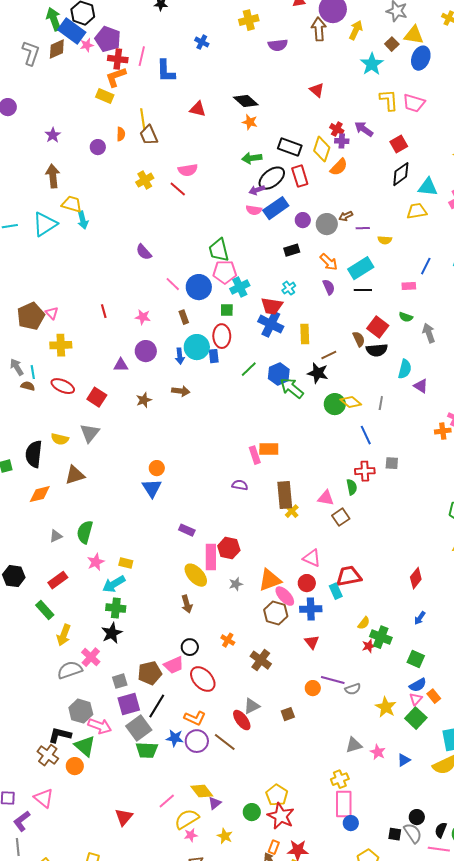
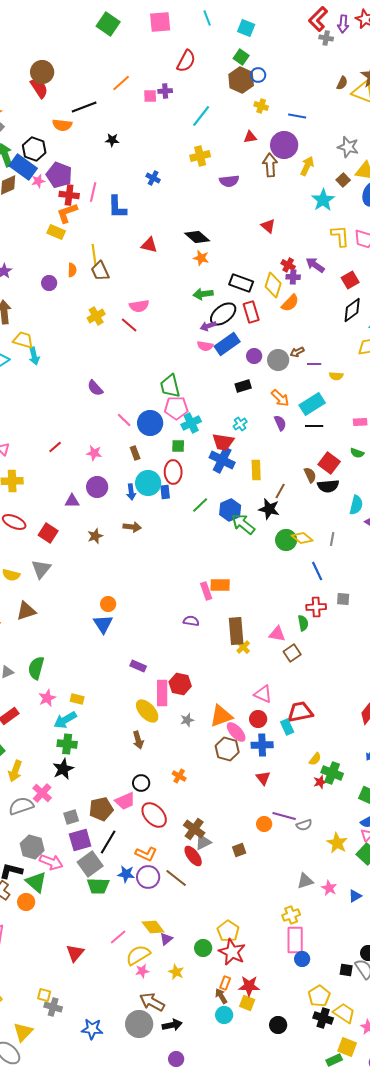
red line: (104, 311) -> (55, 447), turned 64
brown line: (329, 355) -> (280, 491), turned -35
brown cross: (261, 660) -> (194, 829), moved

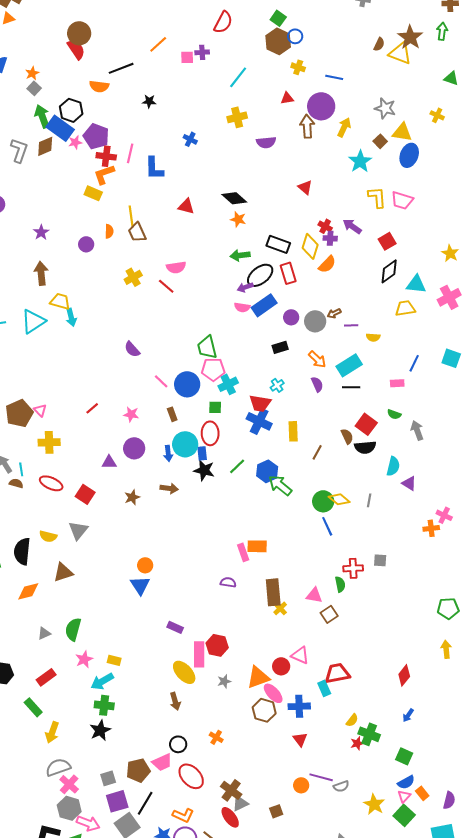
black star: (269, 509) -> (204, 470), moved
blue line: (317, 571) -> (327, 526), moved
red circle: (258, 719) -> (281, 666), moved
pink cross: (42, 793) -> (69, 784), moved

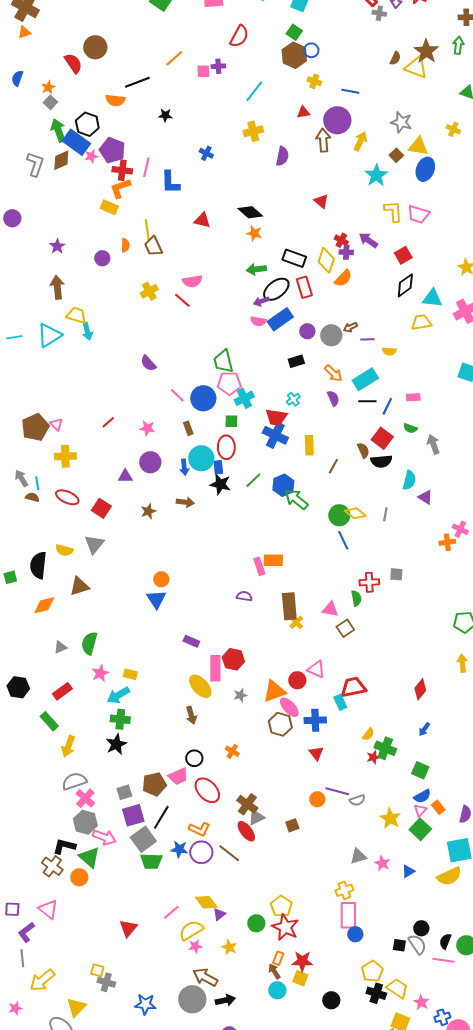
red semicircle: (76, 49) -> (73, 63), moved
purple semicircle: (266, 142) -> (282, 156), turned -72
blue line: (414, 363) -> (387, 406), moved

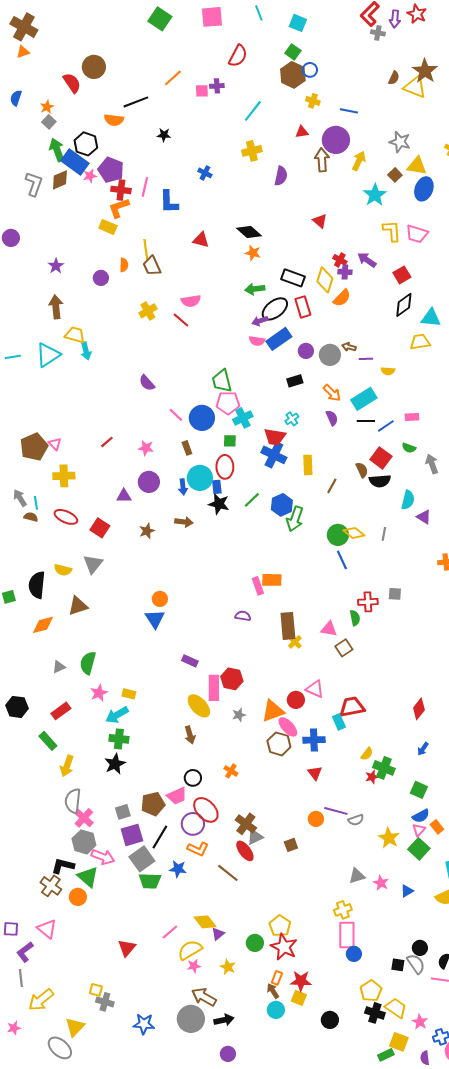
brown arrow: (350, 327) -> (349, 347), turned 40
blue line: (387, 406) -> (386, 426), turned 30
green arrow: (296, 499) -> (295, 519), turned -110
gray semicircle: (74, 781) -> (73, 801), turned -65
purple circle: (201, 852) -> (193, 824), moved

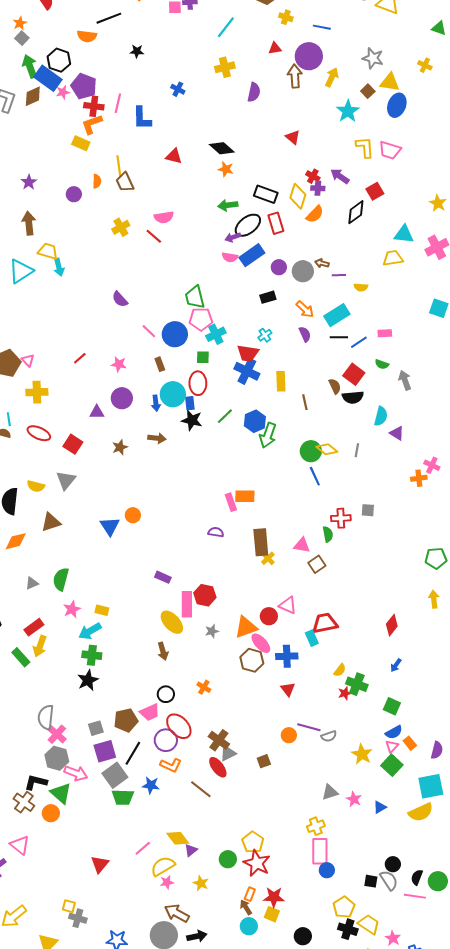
black diamond: (404, 305) -> (356, 212), moved
brown line: (332, 486) -> (305, 402), turned -42
blue triangle: (155, 619) -> (110, 526), moved
yellow arrow: (67, 766) -> (40, 646), moved

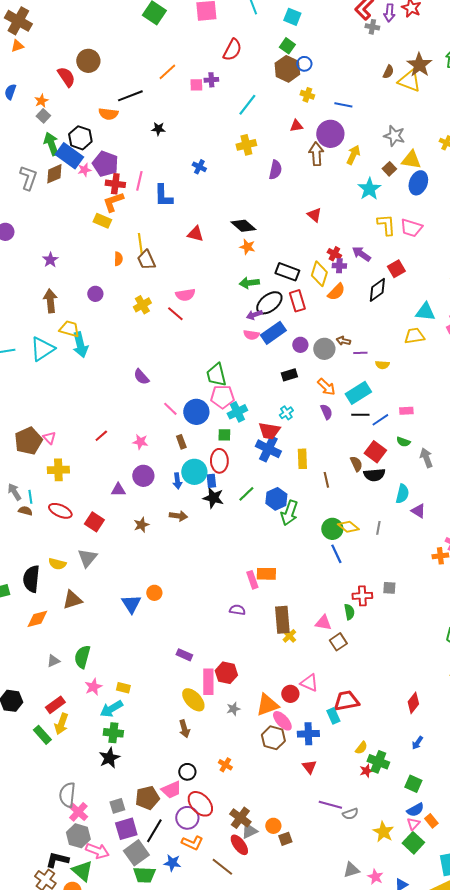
purple circle: (74, 194) -> (95, 294), moved
cyan arrow: (59, 267) -> (80, 345), size x1.4
orange circle: (289, 735) -> (273, 826), moved

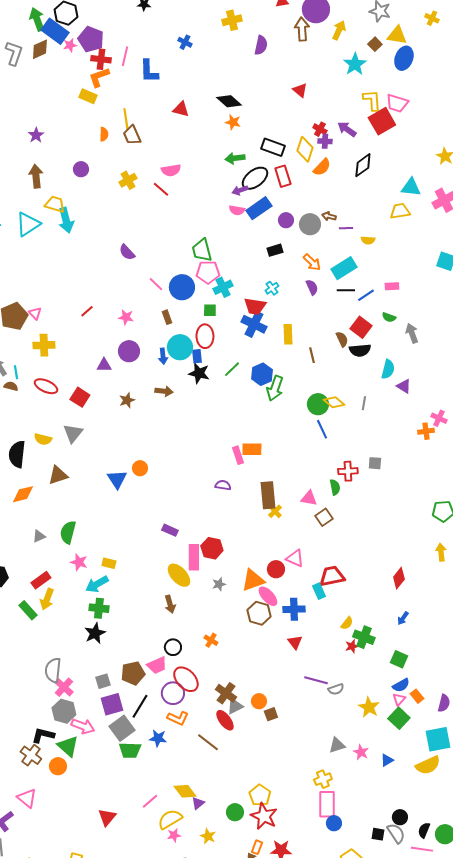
red square: (396, 269) -> (382, 121), moved, size x1.5
pink star: (93, 687) -> (79, 562), turned -30

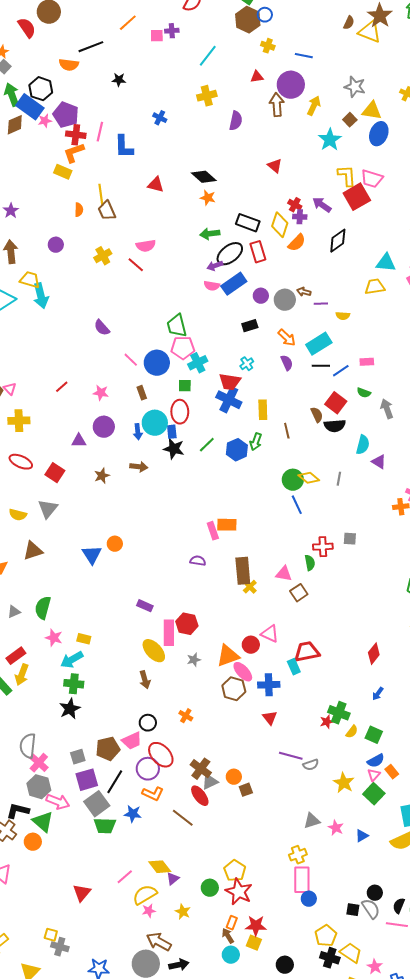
green arrow: (275, 388) -> (256, 442), moved, size x0.7
yellow semicircle: (347, 623) -> (352, 732), moved

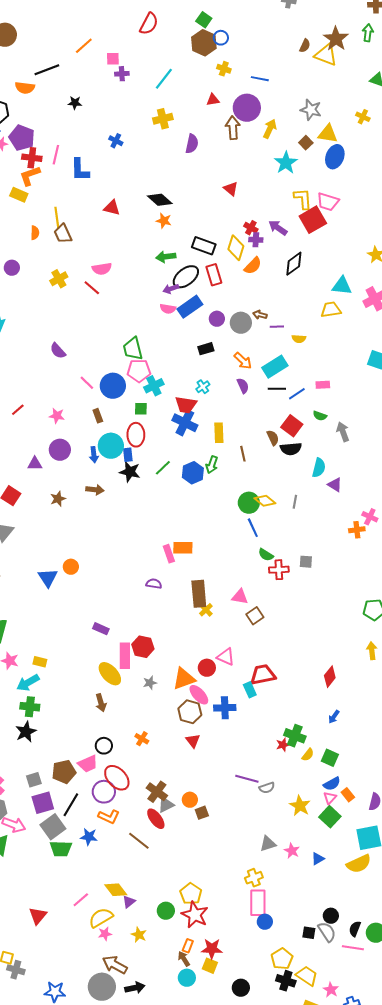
purple cross: (172, 31) -> (122, 74), moved
green semicircle: (310, 563) -> (266, 555), moved, turned 133
red triangle: (270, 718) -> (193, 741), moved

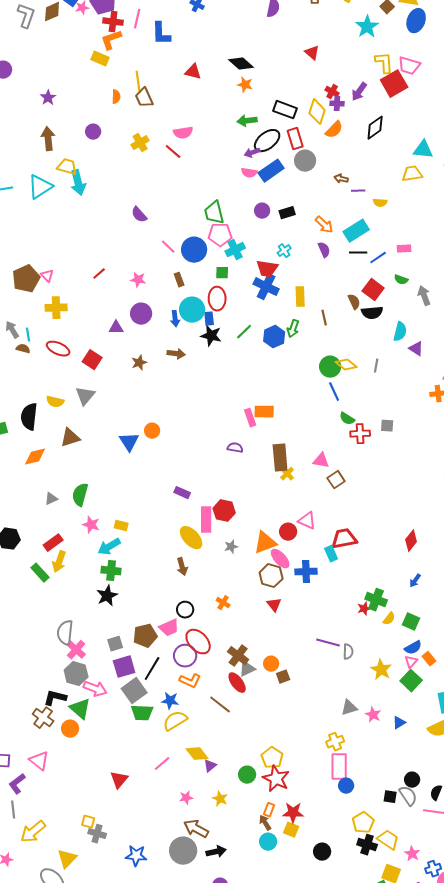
purple arrow: (278, 228) -> (359, 92), turned -90
purple circle: (217, 319) -> (262, 211), moved
gray circle: (241, 323) -> (305, 161), moved
gray semicircle: (267, 788) -> (348, 652), turned -70
yellow semicircle: (101, 918) -> (175, 721), moved

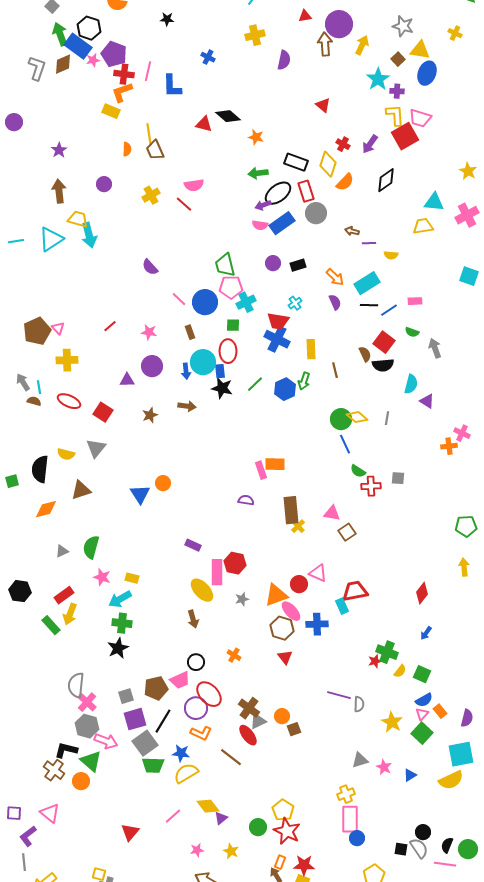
black diamond: (241, 64) -> (228, 116), moved
purple cross: (337, 104) -> (397, 91), moved

